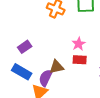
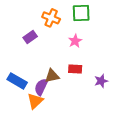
pink star: (79, 44) -> (75, 41), moved
purple rectangle: (25, 47) -> (30, 37), moved

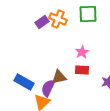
purple rectangle: (30, 37) -> (42, 22), moved
pink star: (75, 41) -> (82, 52), moved

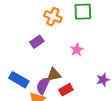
purple rectangle: (42, 22) -> (37, 42), moved
red rectangle: (82, 70) -> (66, 90), moved, turned -32

